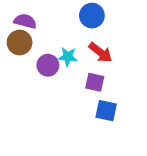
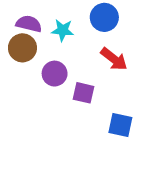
cyan star: (68, 57) -> (63, 30), moved
purple square: (95, 82) -> (83, 93), moved

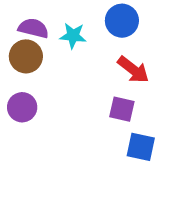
purple circle: (55, 74) -> (22, 107), moved
purple square: (83, 93) -> (122, 109), moved

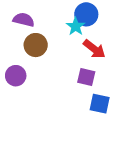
cyan star: (73, 36) -> (76, 26), moved, turned 30
brown circle: (26, 56) -> (36, 45), moved

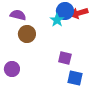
red arrow: (94, 49) -> (79, 13), moved, turned 126
purple circle: (16, 76) -> (12, 69), moved

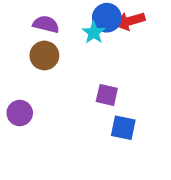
purple semicircle: (18, 15) -> (46, 24), moved

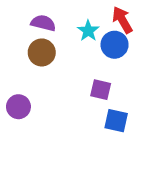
blue circle: (107, 18) -> (115, 45), moved
red arrow: (130, 21) -> (122, 20), turned 76

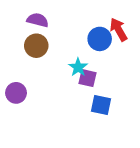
red arrow: (122, 20) -> (119, 29), moved
cyan star: (88, 31) -> (78, 67), moved

